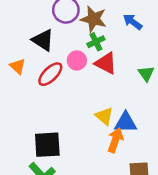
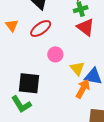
pink circle: (77, 60) -> (55, 54), moved
orange triangle: (18, 66) -> (12, 25), moved

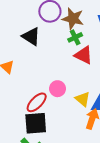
red ellipse: (41, 28) -> (37, 102), moved

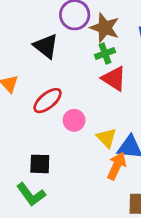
red ellipse: (37, 102) -> (48, 101), moved
black square: (36, 123) -> (40, 164), size x0.7

